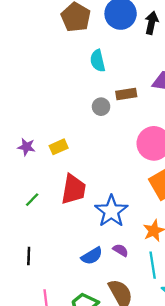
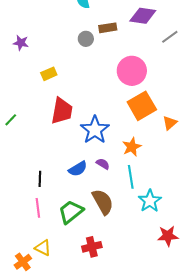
purple star: (26, 147) -> (21, 43), moved
green line: (32, 200) -> (11, 120), moved
black line: (29, 256) -> (40, 179), moved

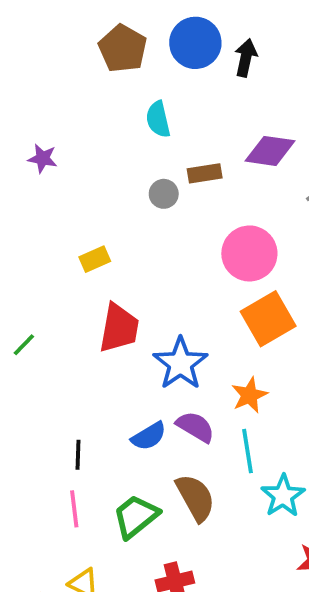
purple star: (21, 43) -> (43, 158), moved
purple semicircle: (103, 164) -> (195, 427), size x1.5

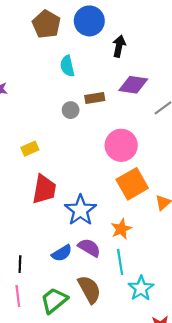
black arrow: (246, 58) -> (119, 46), moved

